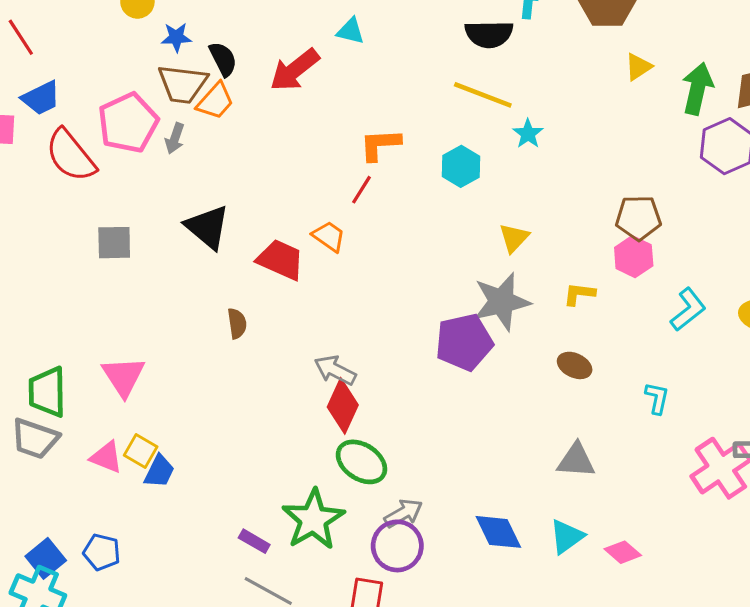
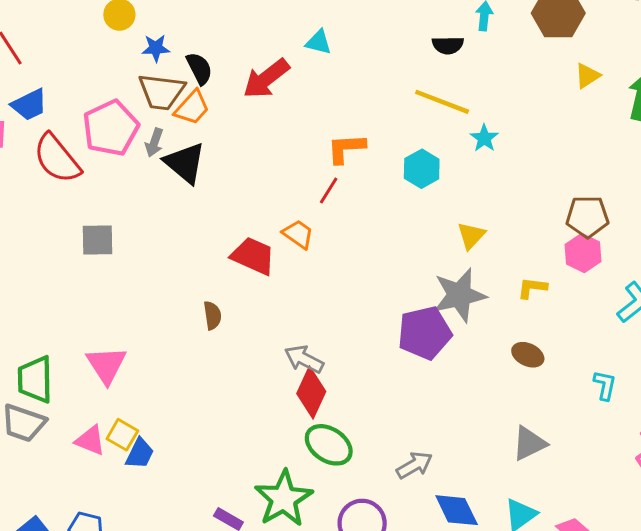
black semicircle: (489, 34) -> (448, 45), size x0.7
black triangle: (207, 227) -> (185, 163), moved
gray triangle: (576, 460) -> (529, 443), turned -30
gray arrow: (403, 513) -> (414, 465), moved

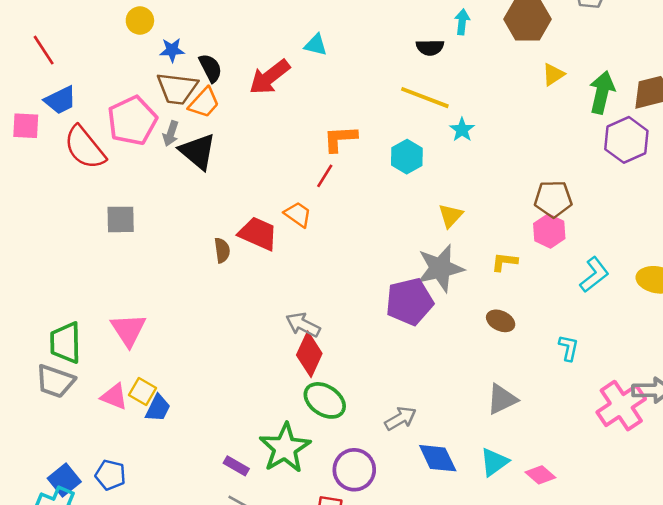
brown semicircle: (212, 315) -> (222, 250), moved

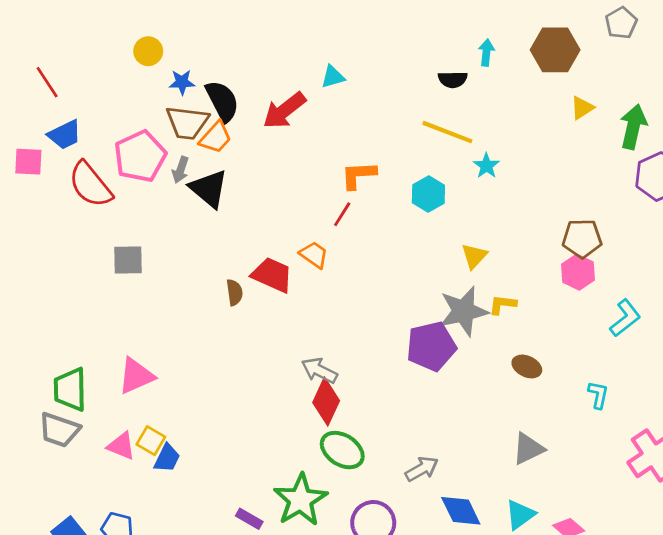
cyan triangle: (316, 45) -> (333, 77), turned -30
black semicircle: (211, 68) -> (222, 101), size x1.4
yellow L-shape: (504, 262) -> (503, 305), moved
pink triangle: (128, 330) -> (136, 376), turned 39

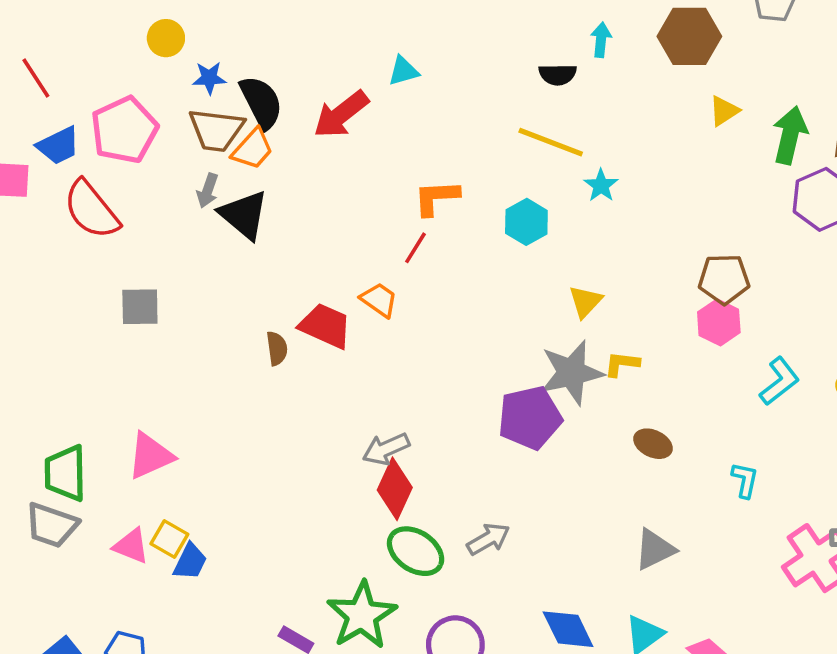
pink pentagon: (140, 156) -> (124, 130), moved
gray arrow: (319, 371) -> (386, 449), turned -51
gray arrow: (422, 469) -> (488, 539), moved

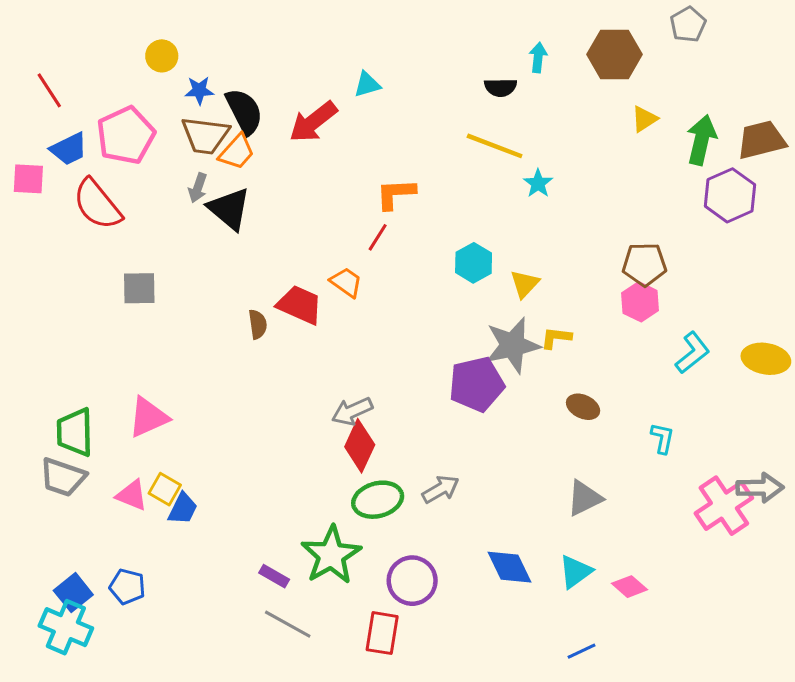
cyan hexagon: (526, 222) -> (474, 263), moved
green ellipse: (416, 551) -> (378, 500), turned -48

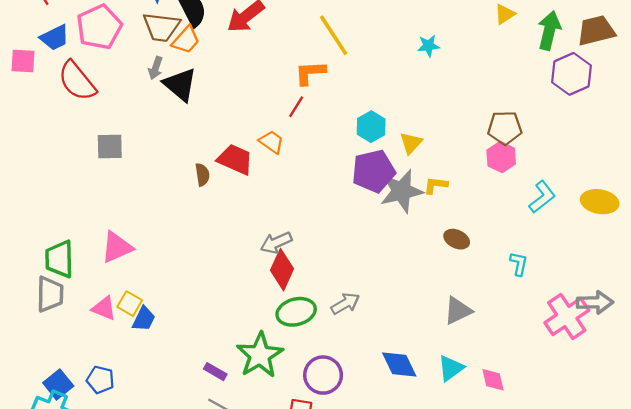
yellow line: (495, 146) -> (334, 35), moved, turned 36
cyan star: (538, 183) -> (429, 46), moved, turned 30
purple pentagon: (477, 384) -> (373, 171), moved
gray trapezoid: (63, 477) -> (50, 294), turned -108
pink diamond: (629, 587) -> (493, 380), turned 36

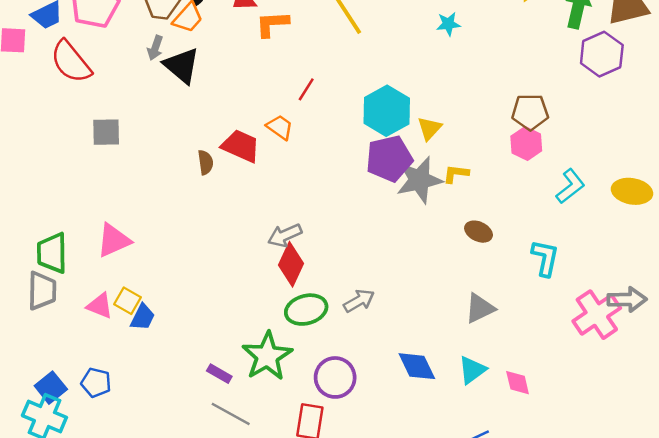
orange L-shape: (310, 73) -> (272, 24), moved
cyan hexagon: (371, 127) -> (387, 111), size x1.5
cyan L-shape: (519, 264) -> (545, 258), size x1.4

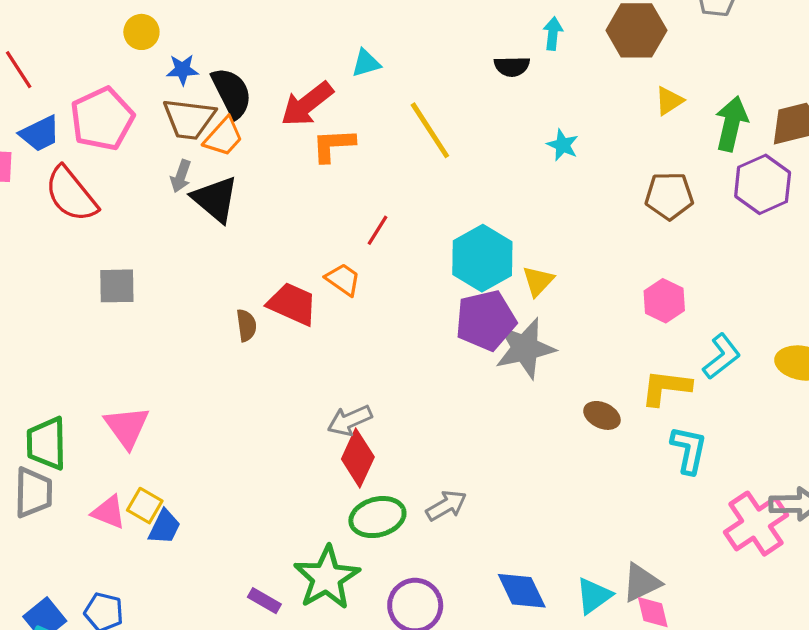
cyan star: (448, 24) -> (563, 145), turned 30
brown pentagon: (530, 112) -> (669, 196), moved
yellow L-shape: (456, 174) -> (666, 388), moved, size x1.5
pink triangle: (114, 240) -> (127, 427), turned -42
gray triangle: (480, 308) -> (641, 583), moved

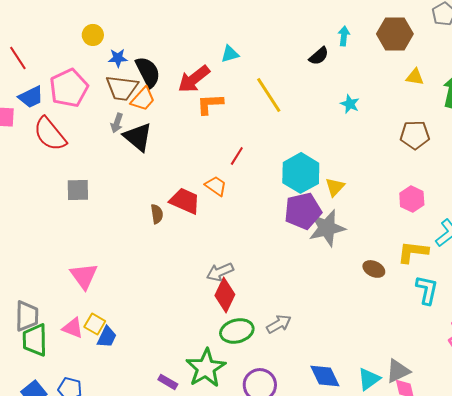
black semicircle: (512, 66) -> (319, 56), turned -40
yellow triangle: (669, 101) -> (415, 77), turned 42
green trapezoid: (46, 443) -> (35, 340), moved

